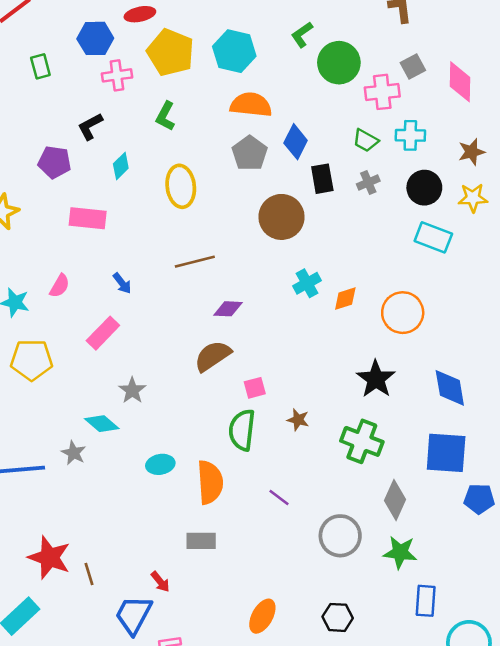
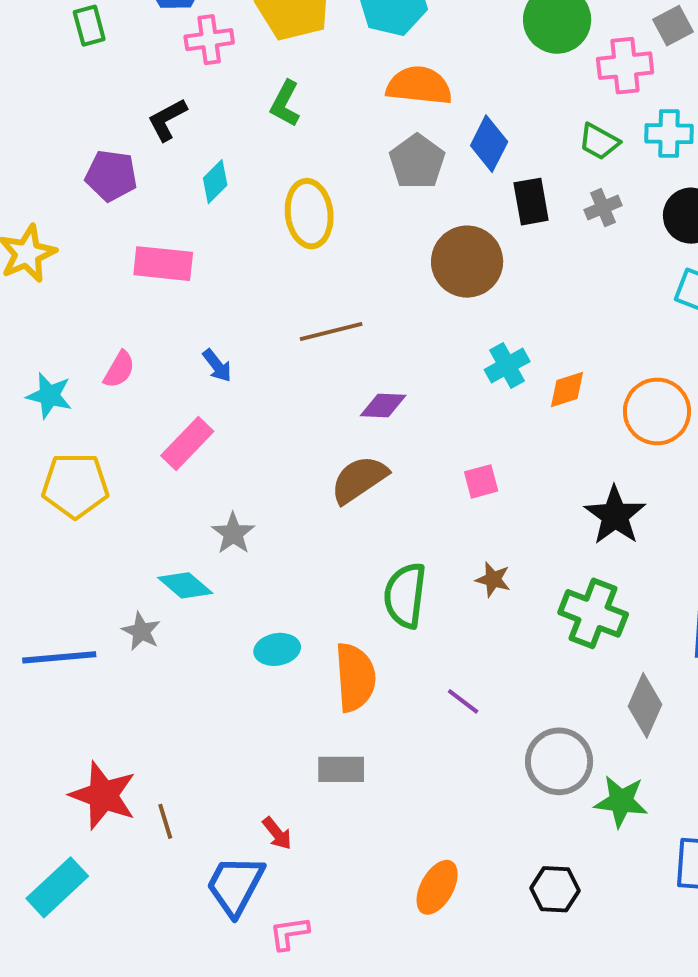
pink square: (255, 388) -> (481, 481), moved
green star: (400, 552) -> (621, 801), moved

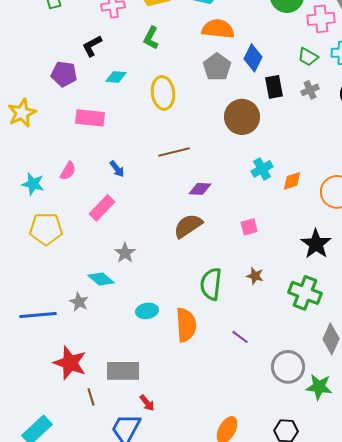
cyan diamond: (215, 182) -> (116, 77), turned 50
gray rectangle: (341, 769) -> (123, 371), moved, size x1.4
red star: (103, 795) -> (70, 363), moved

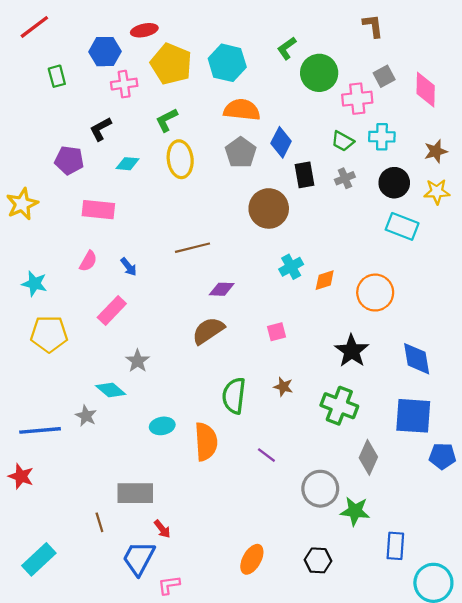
green L-shape: (151, 38) -> (167, 120), turned 35
yellow ellipse: (163, 93) -> (180, 159), moved
pink semicircle: (68, 171) -> (88, 261), moved
red star: (70, 363) -> (21, 476), moved, size x0.7

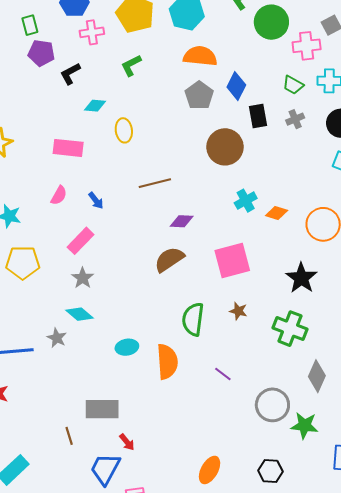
yellow ellipse: (180, 159) -> (124, 130), moved, size x0.7
purple pentagon: (69, 160) -> (41, 53), moved
orange diamond: (325, 280) -> (277, 213), turned 35
pink square: (277, 332) -> (232, 260), size x2.0
gray star: (138, 361) -> (83, 278), moved

